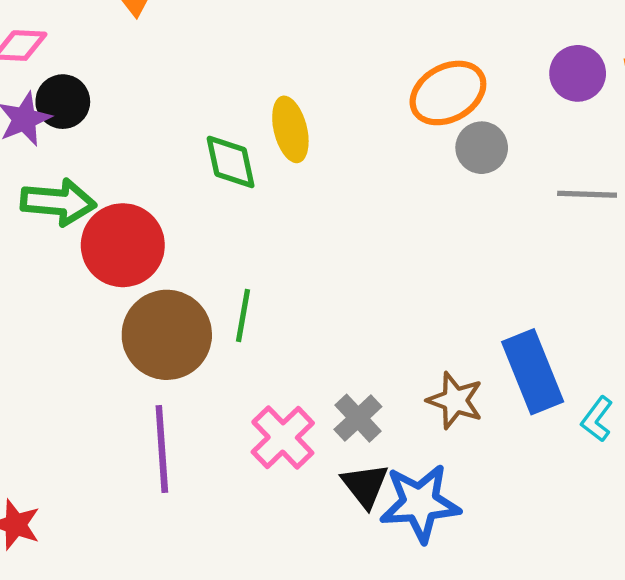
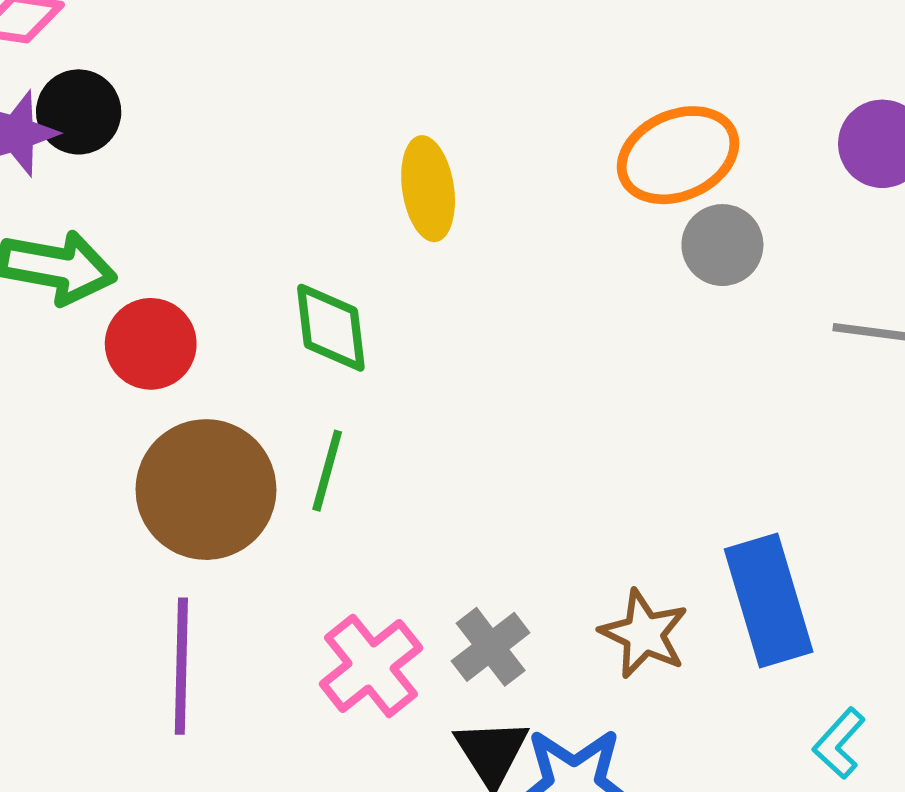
green diamond: (231, 162) -> (331, 328), moved
red circle: (123, 245) -> (151, 344), size x0.7
cyan L-shape: (597, 419) -> (839, 743), moved

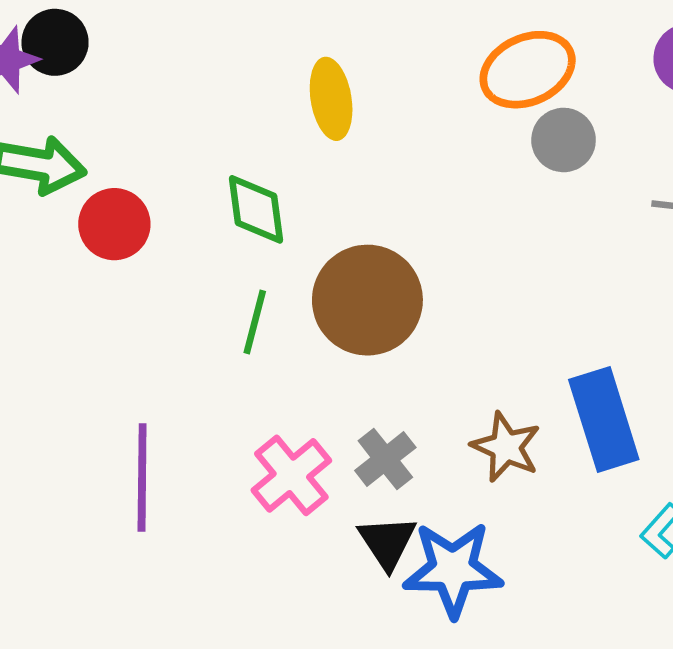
brown circle: (206, 490) -> (367, 300), moved

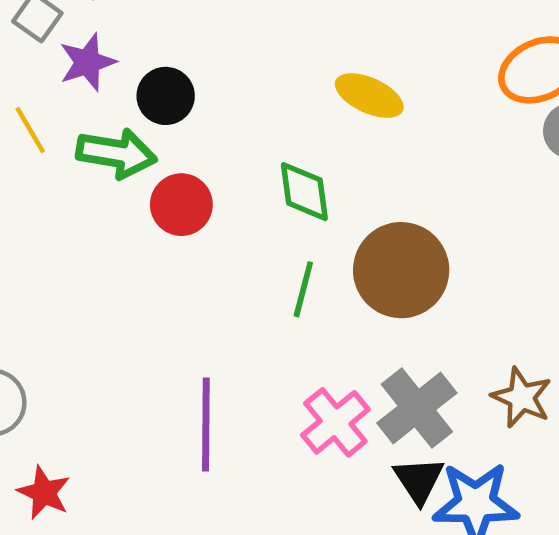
black circle: (55, 42) -> (166, 96), moved
yellow ellipse: (331, 99) -> (369, 96), turned -56
gray cross: (385, 459) -> (417, 408), size x1.5

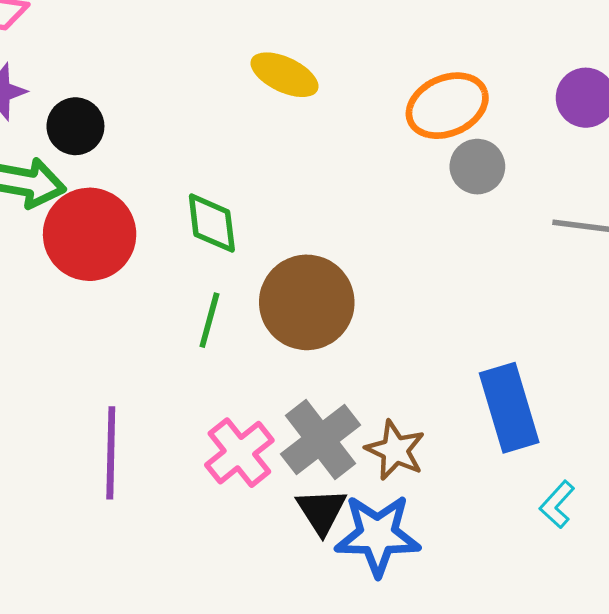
yellow ellipse: (369, 96) -> (284, 75), moved
red circle: (181, 205) -> (90, 234), size x1.5
brown star: (522, 397) -> (395, 450), moved

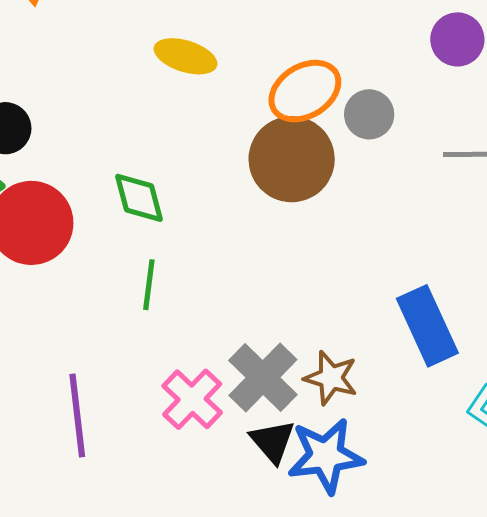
orange ellipse: (447, 106) -> (305, 91), moved
brown circle: (307, 302) -> (292, 159), moved

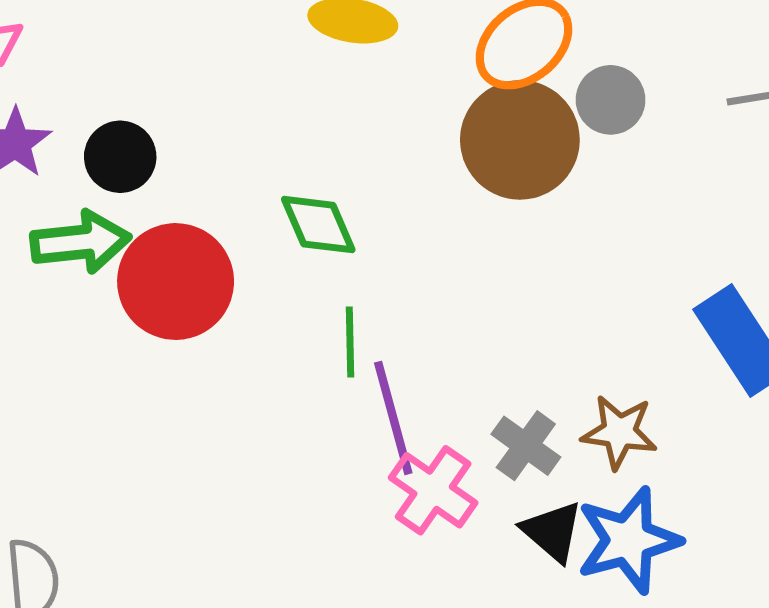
gray circle: (369, 114) -> (611, 100), moved
gray cross: (263, 378) -> (526, 446), size x0.7
purple line: (77, 415) -> (393, 418), moved

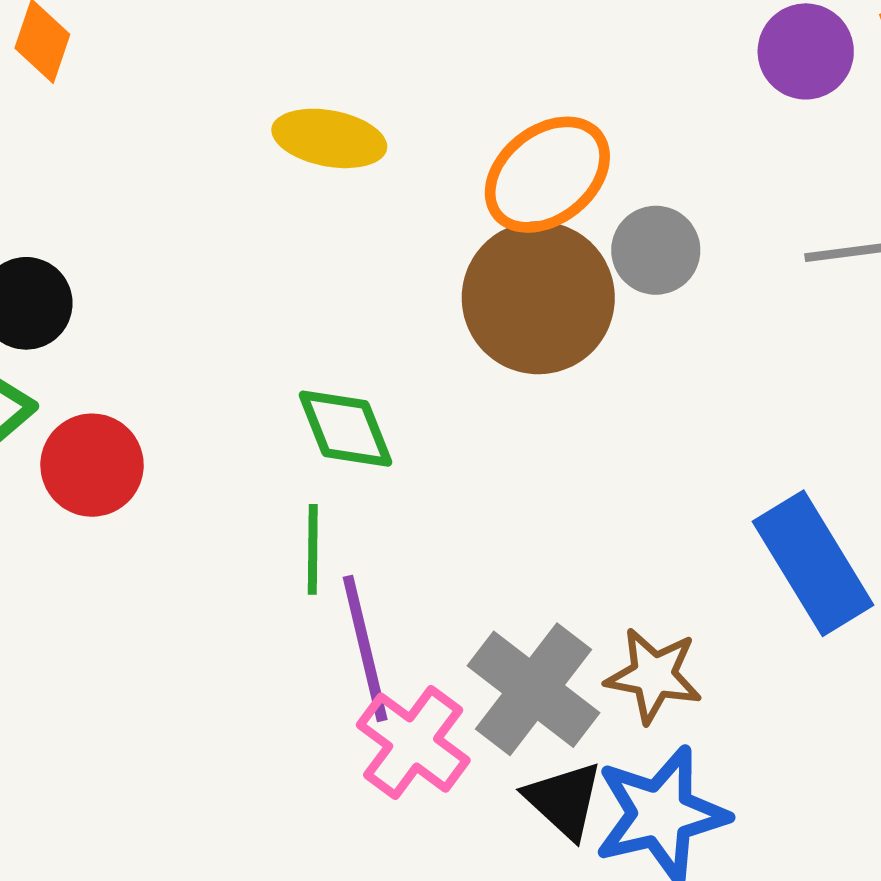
green diamond: (318, 225) -> (345, 429), moved
red circle: (176, 282) -> (92, 465), size x0.7
gray cross: (526, 446) -> (534, 689), size x1.5

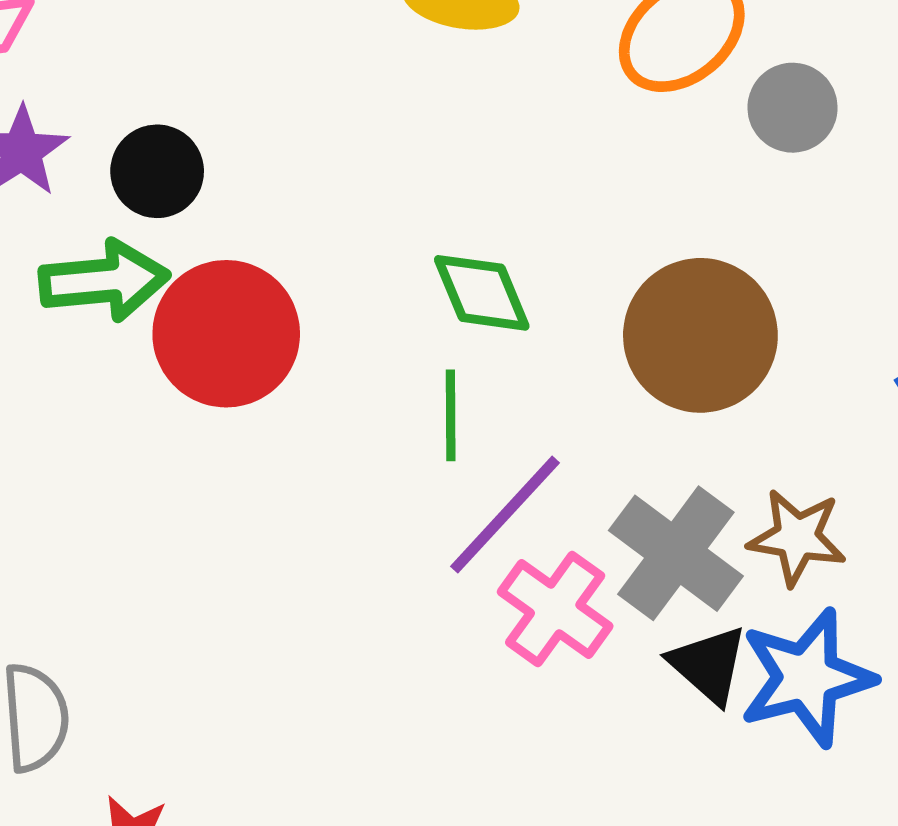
brown circle: (538, 298) -> (700, 335), moved
red circle: (92, 465) -> (226, 334), size x1.4
purple line: (365, 648) -> (505, 515), turned 57

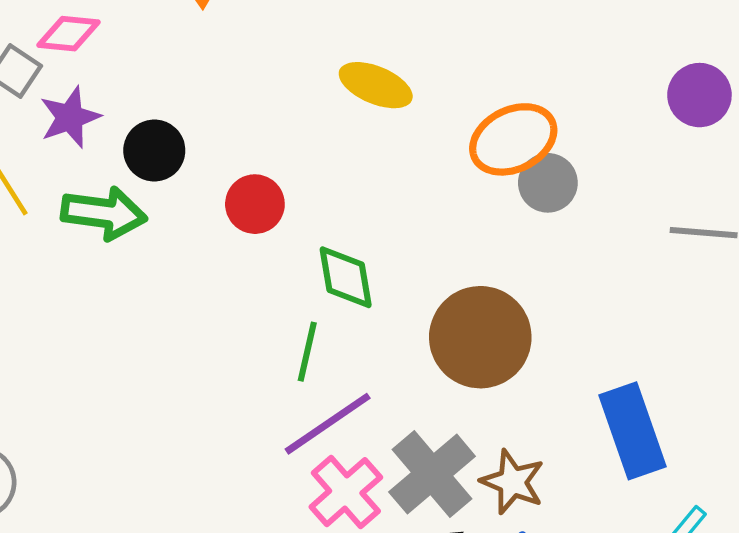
gray circle: (793, 108) -> (548, 183), moved
red circle: (226, 334) -> (255, 204), moved, size x0.6

